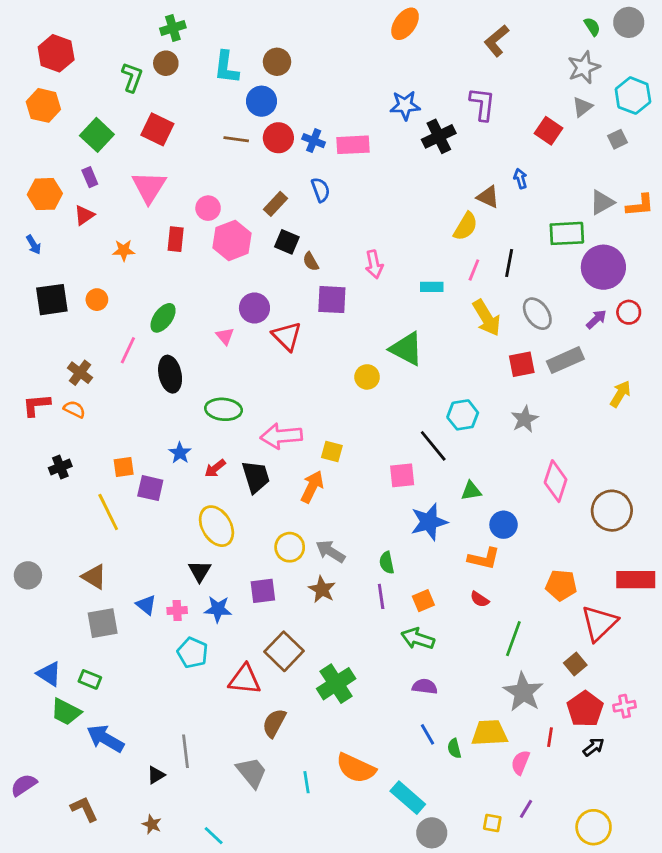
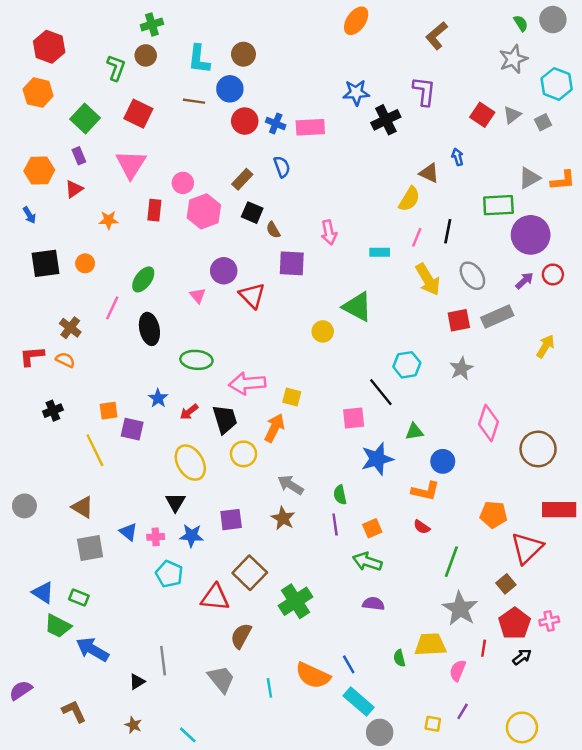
gray triangle: (582, 107) -> (512, 115), moved
brown line: (236, 139) -> (194, 101), moved
yellow circle: (290, 547) -> (243, 454), moved
blue line: (428, 734) -> (349, 664), moved

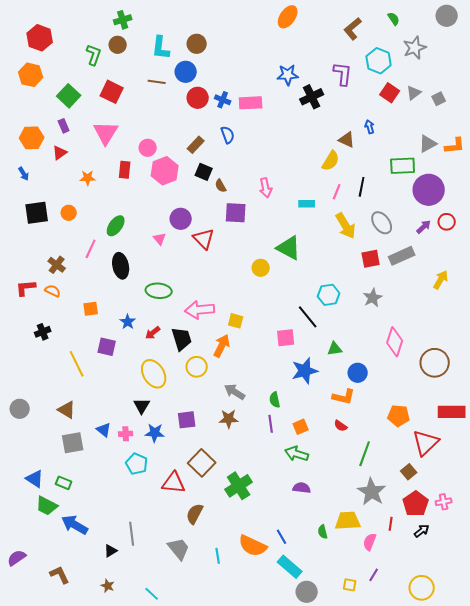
green semicircle: (521, 23) -> (394, 19), moved
cyan hexagon: (557, 84) -> (379, 61), moved
orange square: (109, 411) -> (91, 309), moved
brown star: (283, 518) -> (229, 419), turned -30

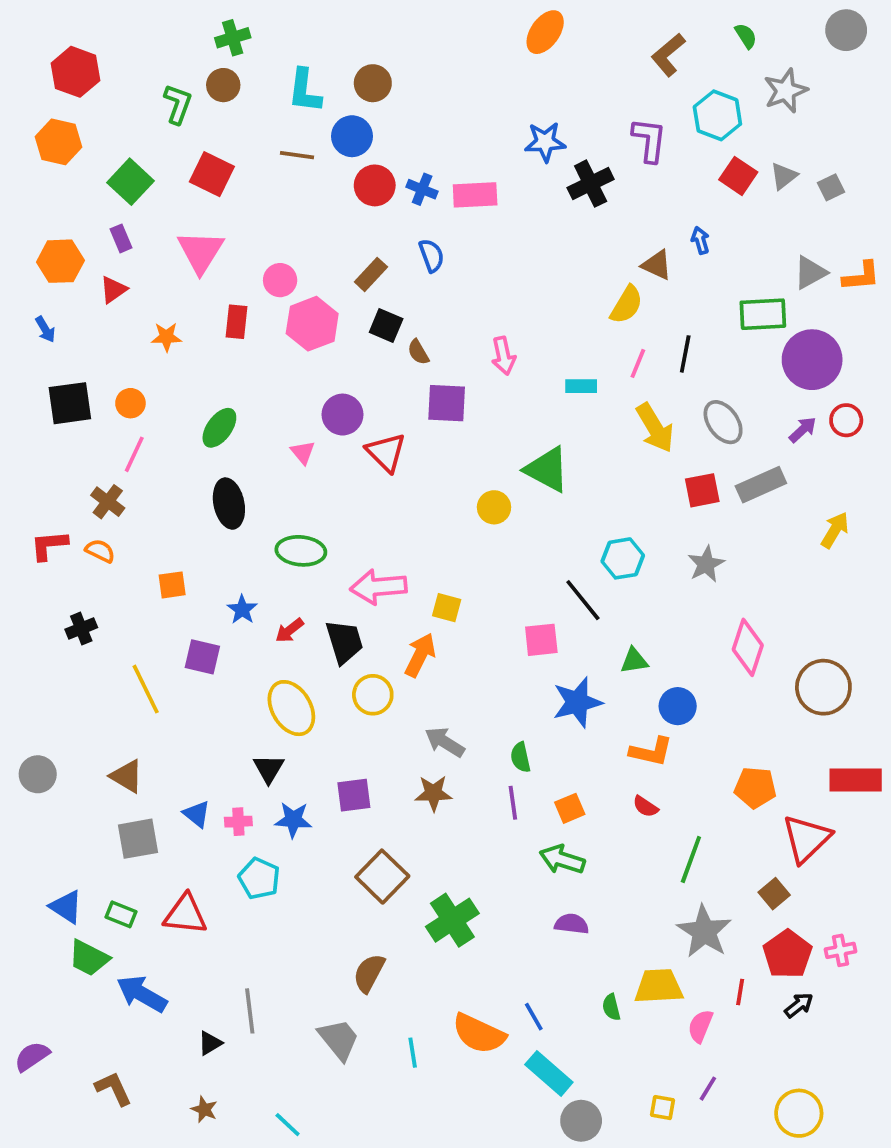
pink line: (91, 249) -> (134, 454), moved
red triangle: (174, 483) -> (185, 914), moved

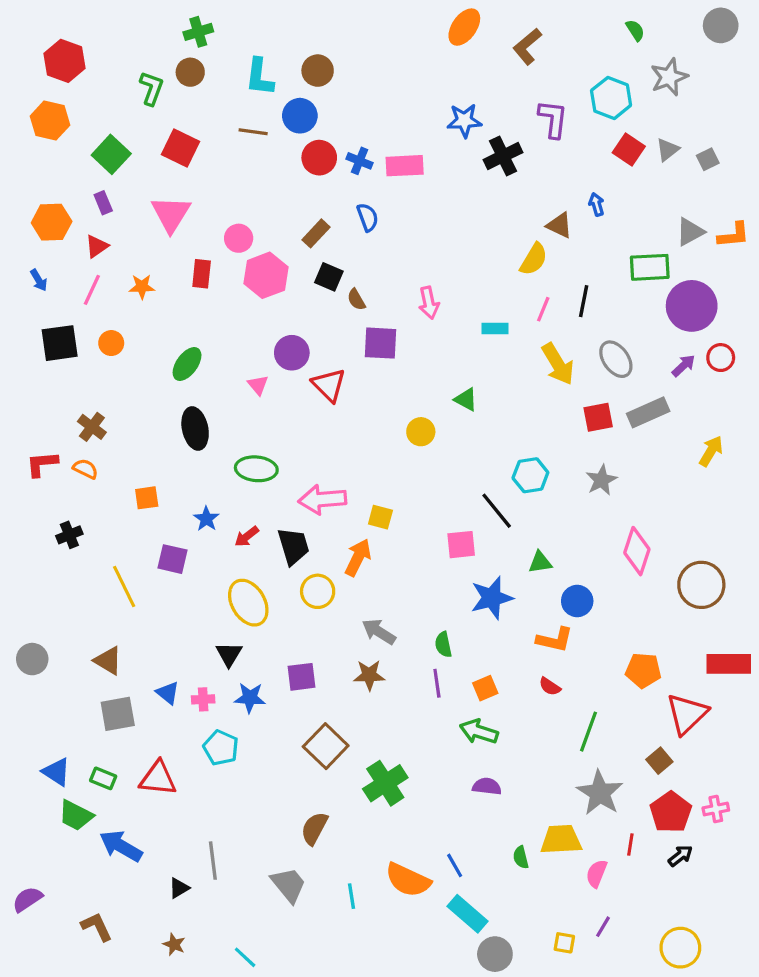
brown L-shape: (668, 55) -> (527, 46), moved
pink line: (134, 454) -> (92, 290), moved
green triangle: (547, 469) -> (466, 399), size x0.6

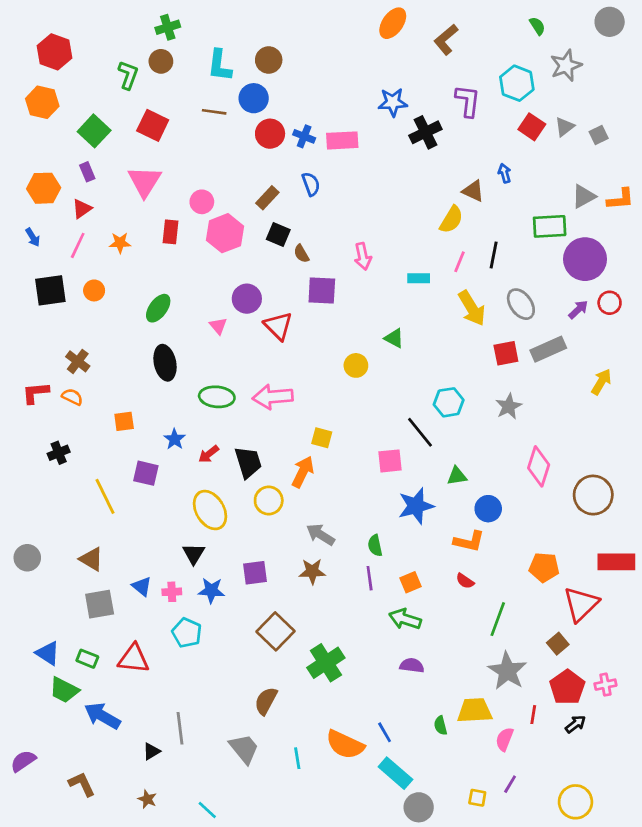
pink arrow: (322, 499) -> (273, 397), moved

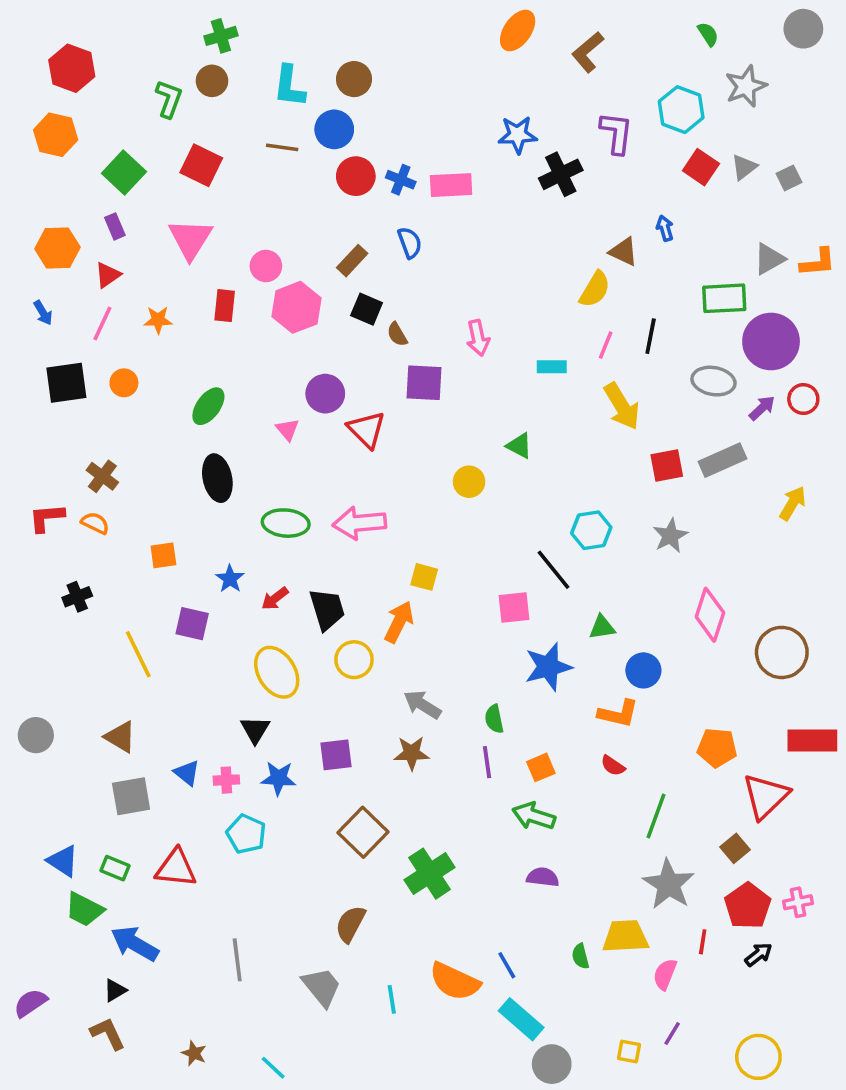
gray ellipse: (521, 304) -> (713, 381), moved, turned -44
black triangle: (151, 751) -> (115, 990), moved

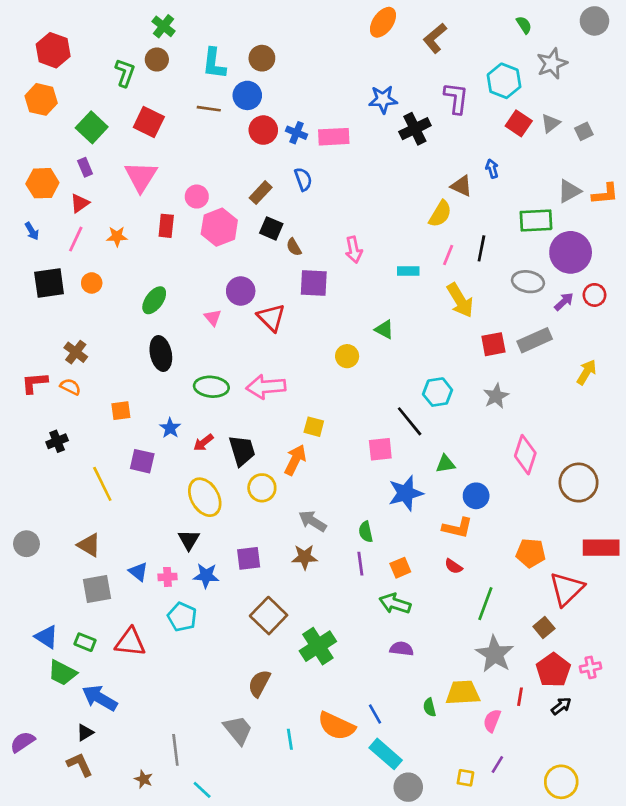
green cross: (221, 36) -> (163, 26), turned -35
gray line: (237, 960) -> (175, 750), moved

